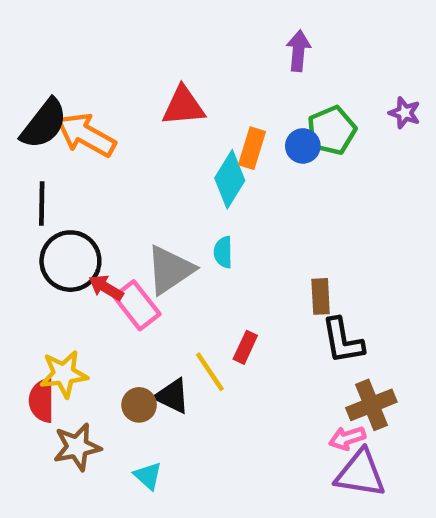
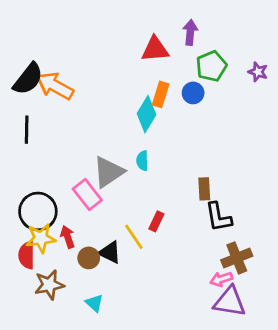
red triangle: (183, 106) -> (155, 49), moved
green pentagon: (332, 130) -> (211, 66), moved
black circle: (70, 261) -> (38, 211), moved
red arrow: (106, 288) -> (68, 237), moved, turned 40

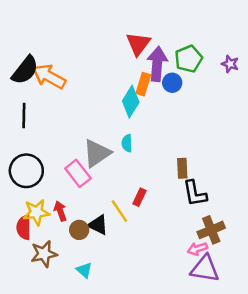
purple arrow: (190, 32) -> (157, 64), moved, size x1.5
red triangle: (155, 49) -> (138, 44), turned -48
black circle: (38, 211) -> (26, 171), moved

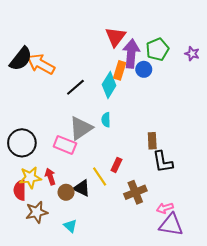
black line: (24, 115) -> (75, 87), moved, turned 48
pink rectangle: (78, 173) -> (65, 145), turned -30
brown cross: (211, 230) -> (135, 192), moved

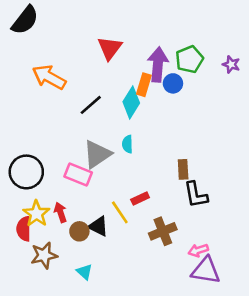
red triangle: (115, 37) -> (110, 48), moved
black semicircle: (21, 59) -> (25, 20), moved
red rectangle: (116, 165) -> (140, 198), turned 40
yellow star: (30, 178) -> (36, 214), turned -30

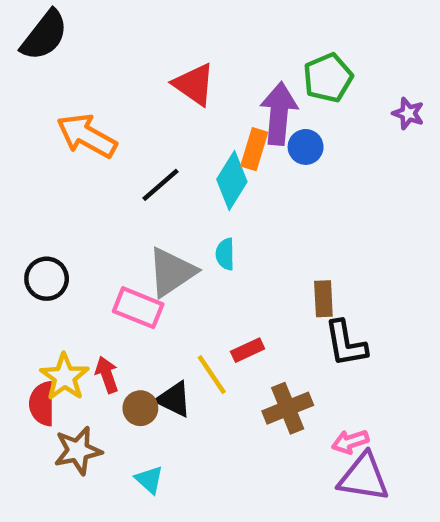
red triangle: (110, 48) -> (194, 84), turned -32
green pentagon: (189, 59) -> (328, 78), moved
black circle: (26, 172) -> (47, 279), moved, size x0.7

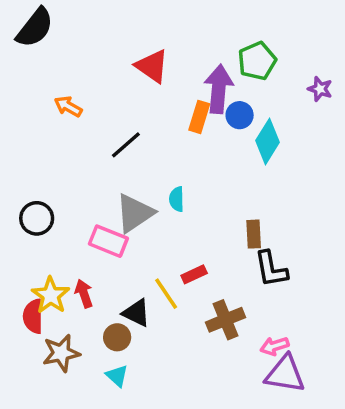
orange arrow: (87, 136) -> (68, 106), size x0.6
cyan diamond: (232, 180) -> (268, 141), moved
brown circle: (140, 408) -> (117, 337), moved

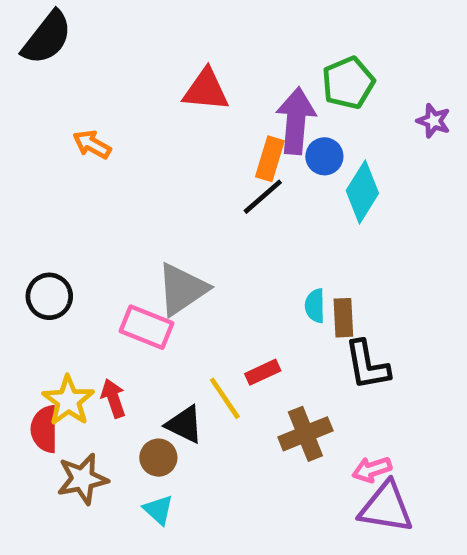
red triangle: (152, 66) -> (206, 90), turned -30
black line: (126, 145) -> (263, 197), moved
cyan semicircle: (177, 199) -> (315, 306), moved

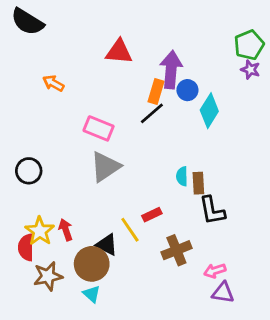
black semicircle: (47, 38) -> (27, 22), turned 84
green pentagon: (348, 83) -> (249, 45), moved
pink rectangle: (147, 327) -> (99, 128), moved
brown circle: (158, 458) -> (92, 264), size x1.6
purple triangle: (386, 507) -> (223, 293), size x0.7

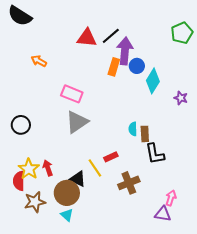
purple star: (250, 70) -> (181, 98), moved
black line: (152, 113) -> (111, 36), moved
pink arrow: (215, 271) -> (171, 198), moved, turned 126

